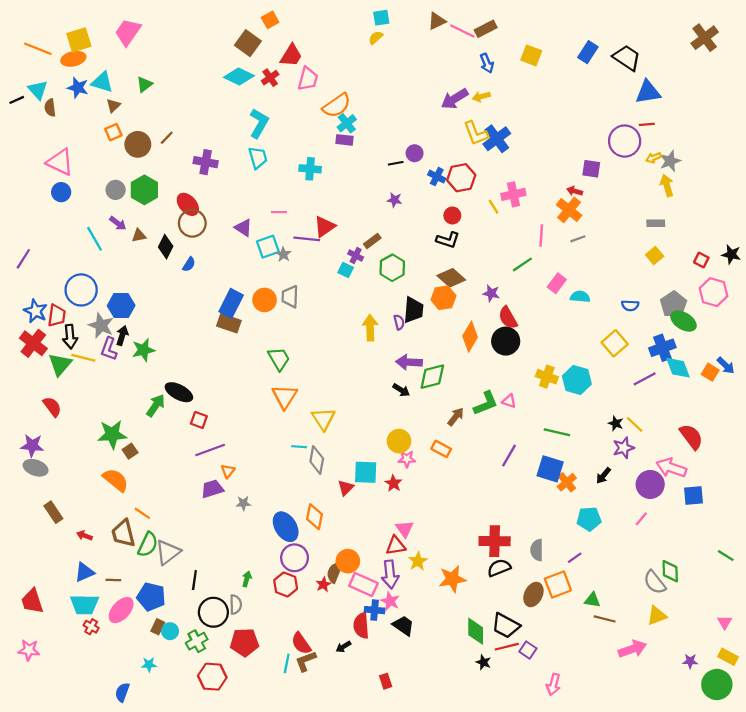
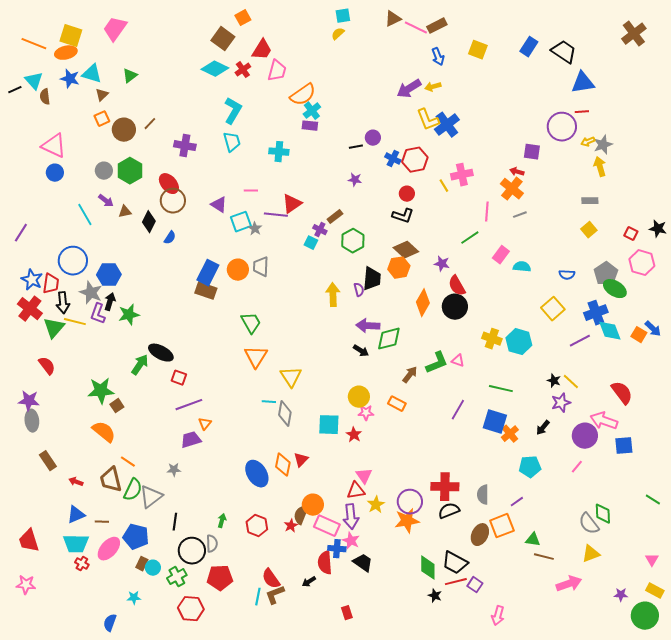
yellow square: (79, 40) -> (71, 36), turned 35
gray ellipse: (36, 468) -> (32, 421), turned 65
red triangle: (346, 488) -> (301, 460), moved
gray star: (243, 503) -> (174, 470), moved
purple circle: (295, 558) -> (410, 502), moved

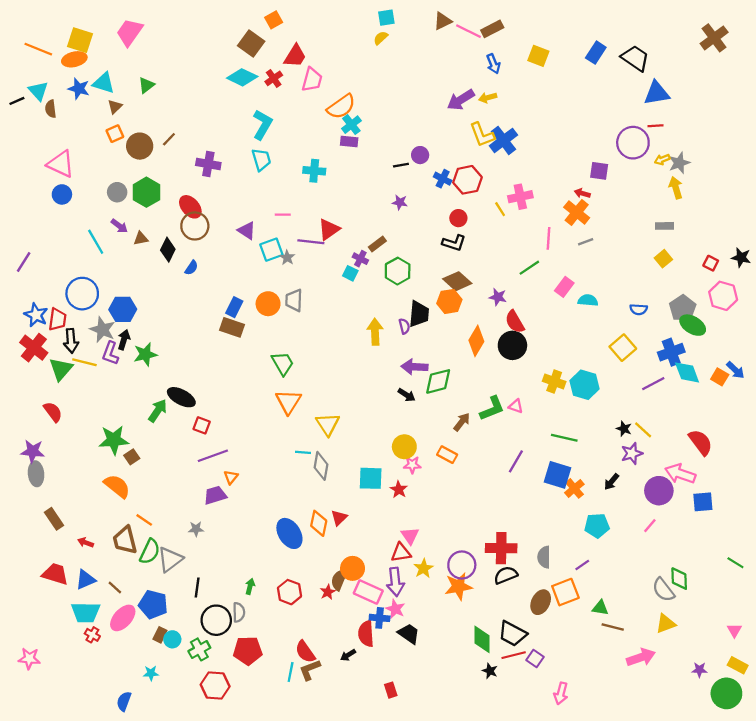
blue rectangle: (208, 273) -> (234, 307), size x0.7
brown line: (102, 522) -> (115, 588), turned 40
red trapezoid: (29, 541) -> (55, 574), moved, turned 125

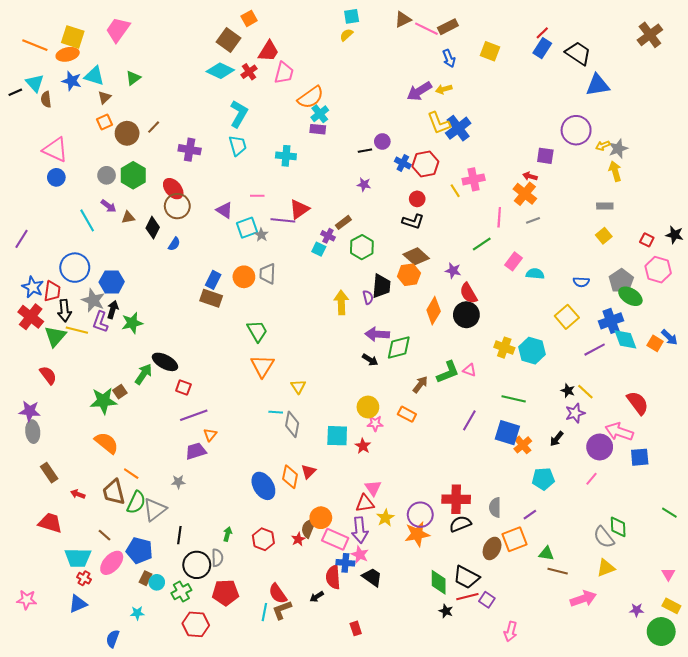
red line: (655, 126) -> (542, 33), moved, turned -40
yellow triangle: (328, 424) -> (298, 386), size x0.7
brown square: (132, 457) -> (120, 392), moved
blue triangle: (86, 580) -> (78, 604), moved

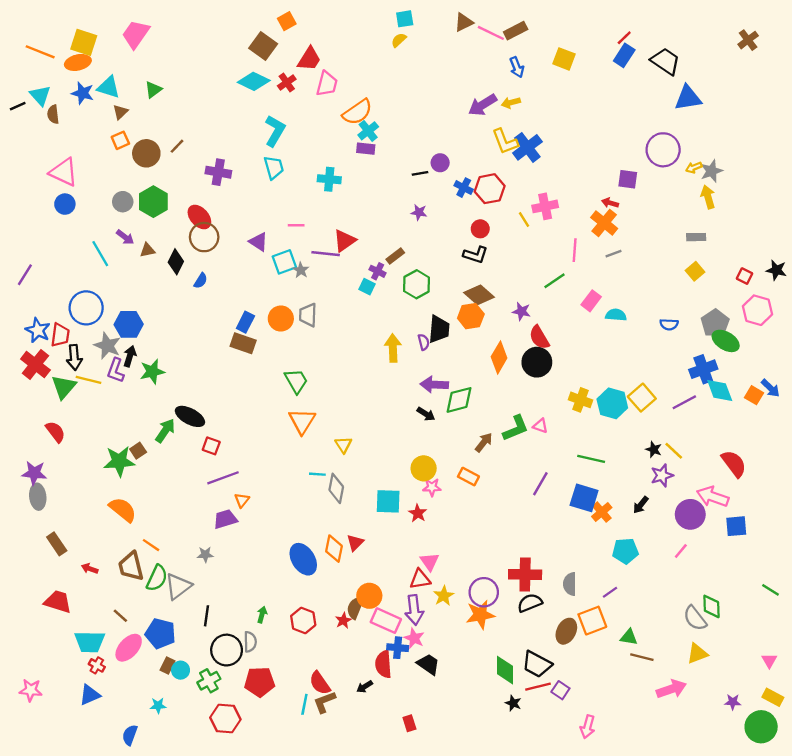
brown cross: (650, 35) -> (748, 40), size x0.7
yellow square: (567, 317) -> (642, 398), moved

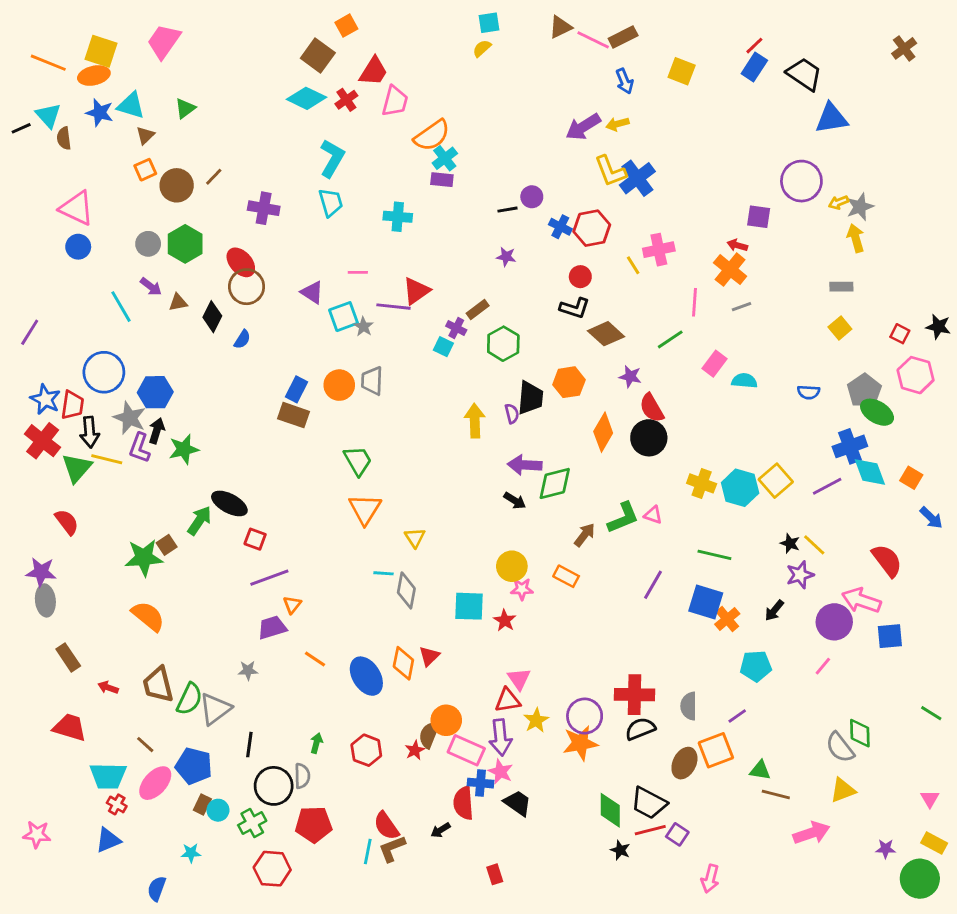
brown diamond: (479, 295) -> (606, 334), moved
blue arrow: (770, 388) -> (931, 518), moved
orange line: (151, 545) -> (315, 659), moved

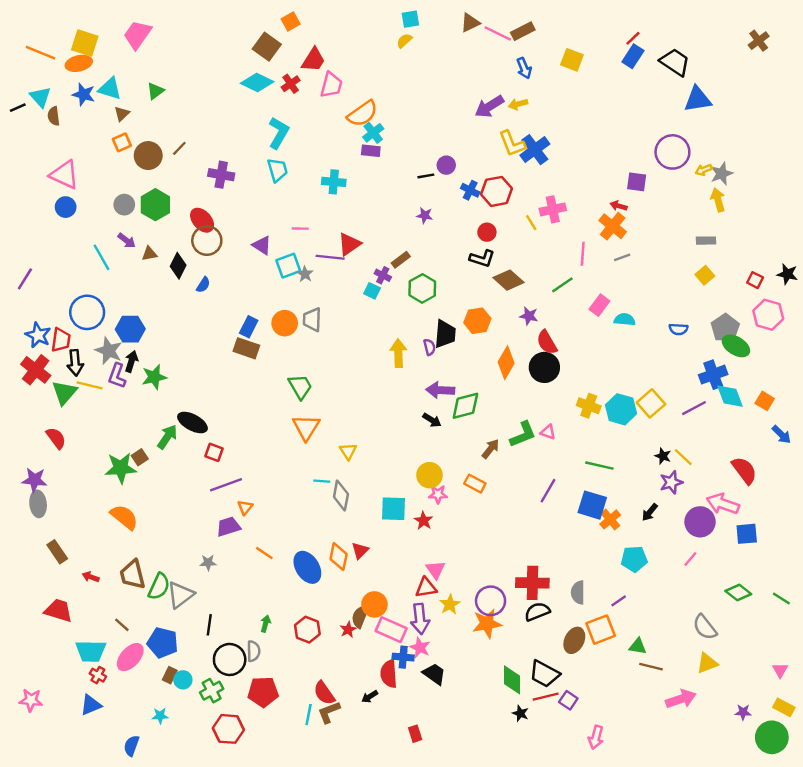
green diamond: (860, 733) -> (738, 592), moved, turned -50

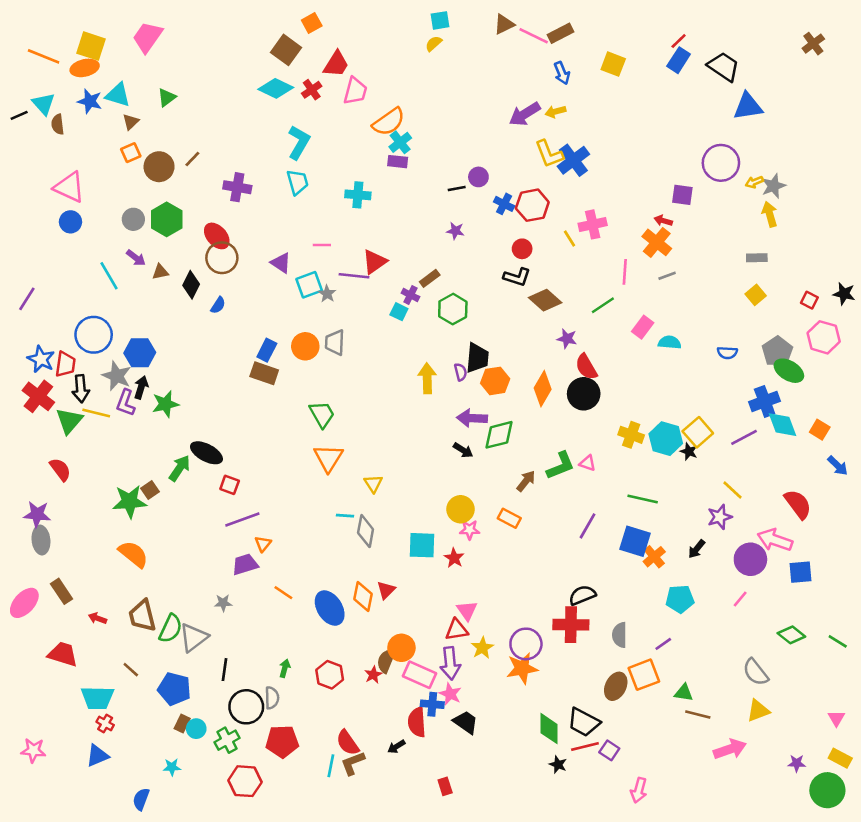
orange hexagon: (477, 321) -> (495, 381), moved
black star: (663, 456) -> (689, 452), moved
black semicircle: (537, 612) -> (582, 595), moved
pink ellipse: (130, 657) -> (24, 603), moved

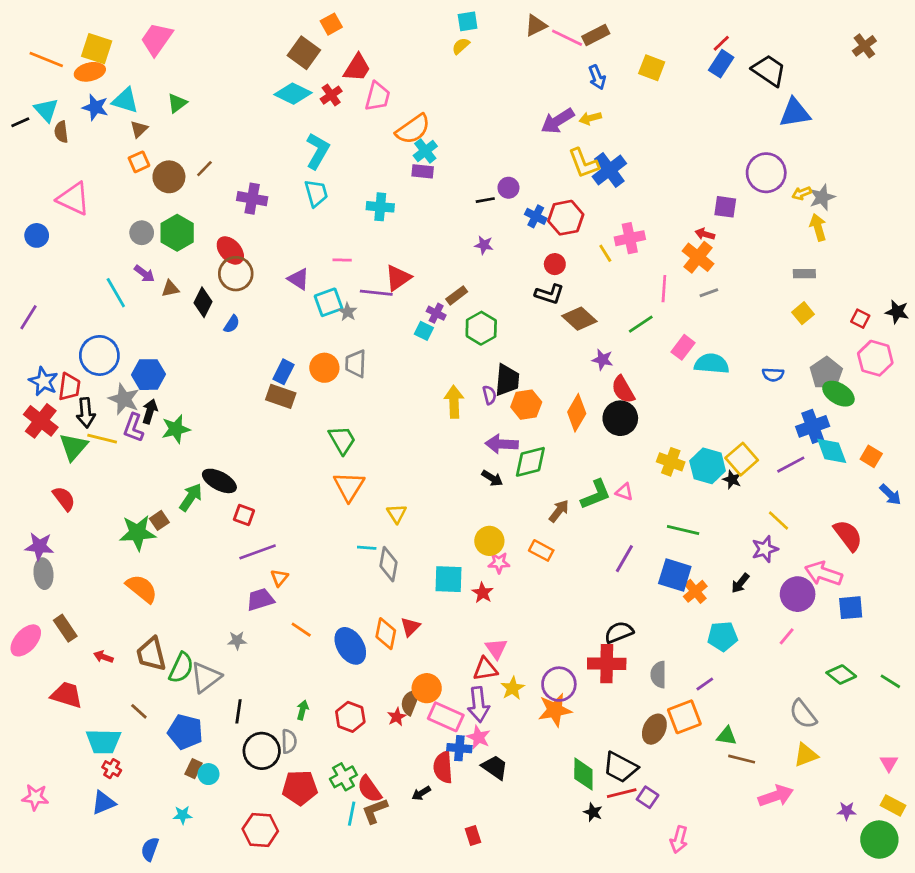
blue circle: (70, 222) -> (37, 235), moved
cyan semicircle: (670, 342) -> (712, 364), size x1.4
green cross: (227, 740) -> (343, 777), moved

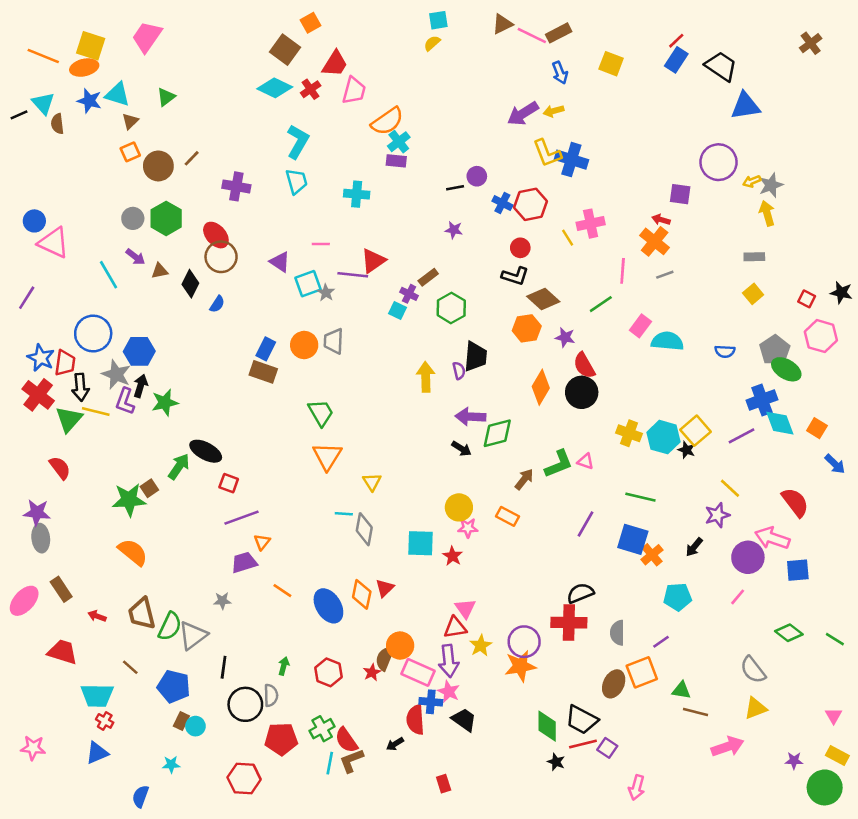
blue cross: (609, 170) -> (571, 160), turned -36
pink triangle: (73, 199) -> (54, 243), moved
orange hexagon: (526, 405) -> (527, 328), moved

